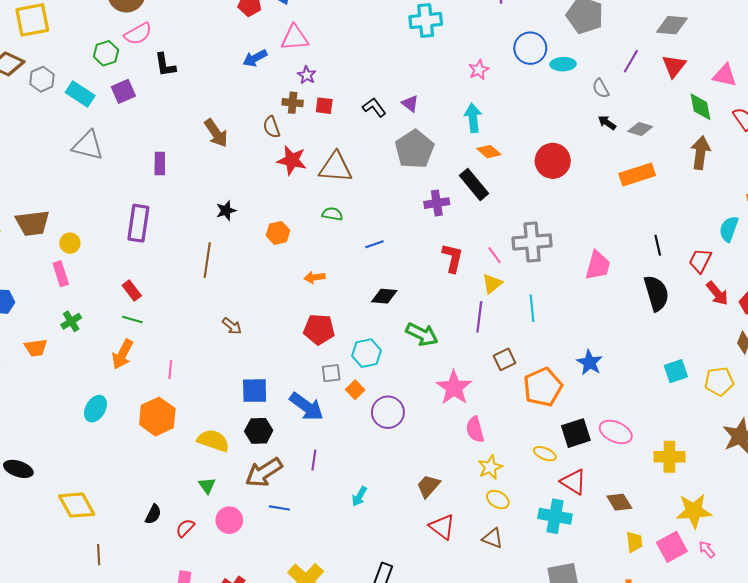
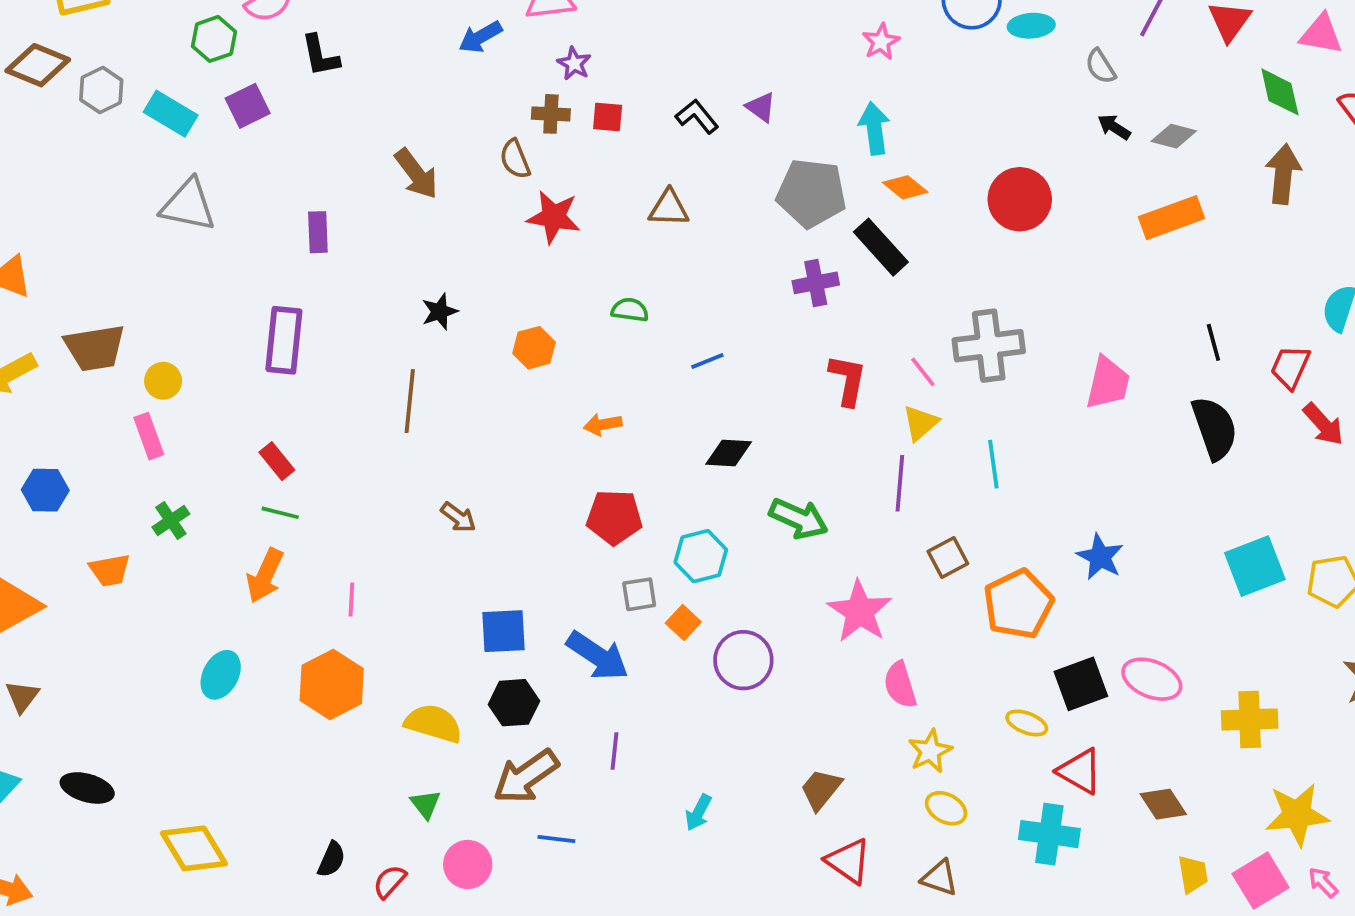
gray pentagon: (414, 149) -> (811, 193), moved, turned -30
brown triangle: (336, 167) -> (669, 208), moved, size x0.7
cyan square: (676, 371) -> (1255, 566), size x1.4

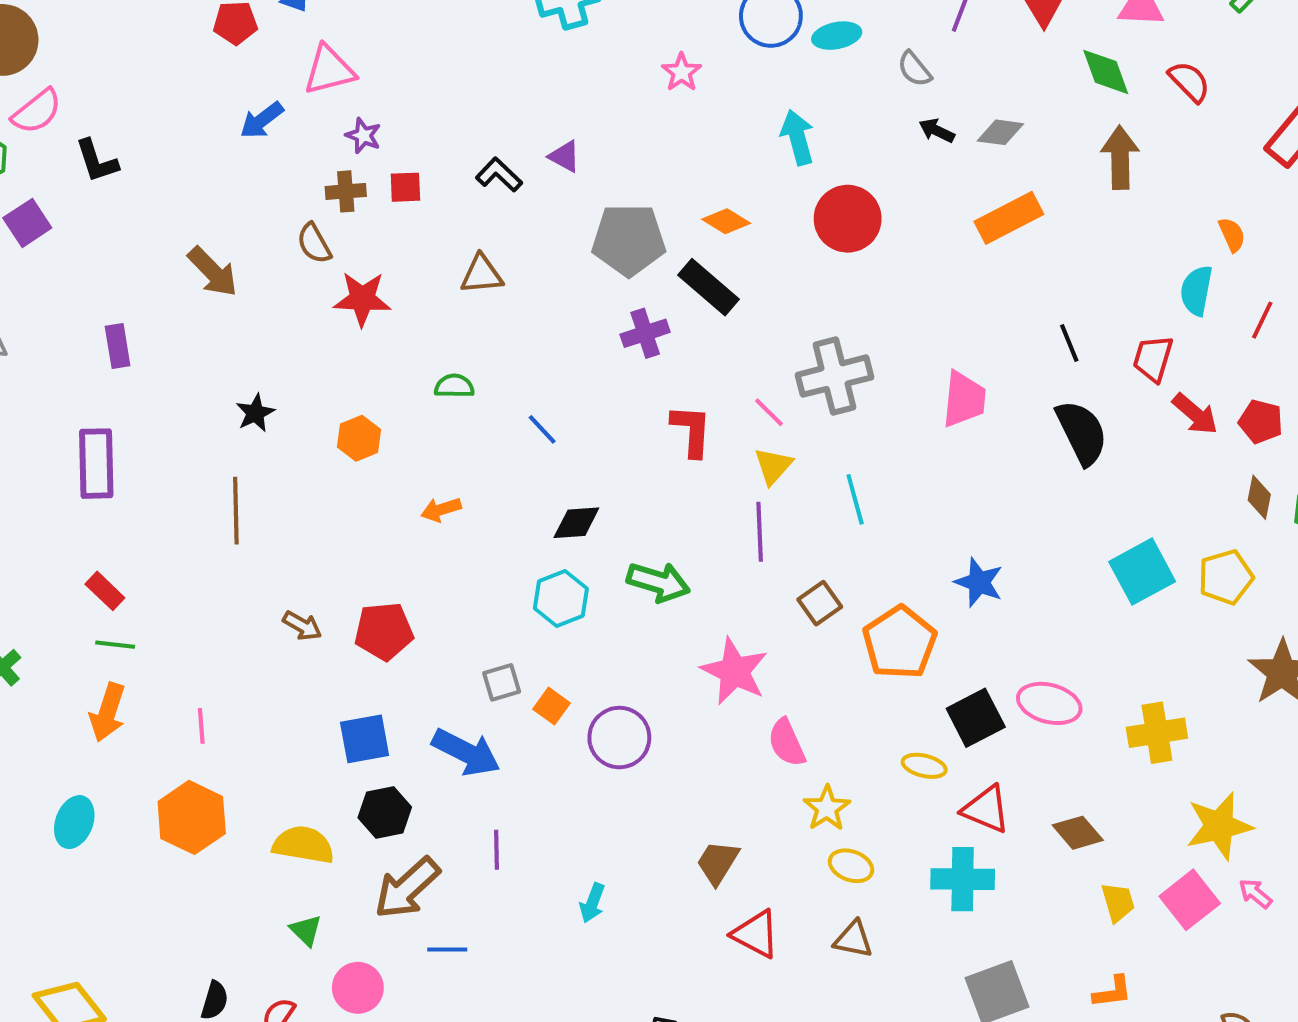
cyan arrow: (874, 128) -> (797, 137), moved
blue line: (707, 361) -> (542, 429), turned 76
red pentagon: (614, 517) -> (384, 631), moved
cyan hexagon: (701, 556) -> (561, 598), moved

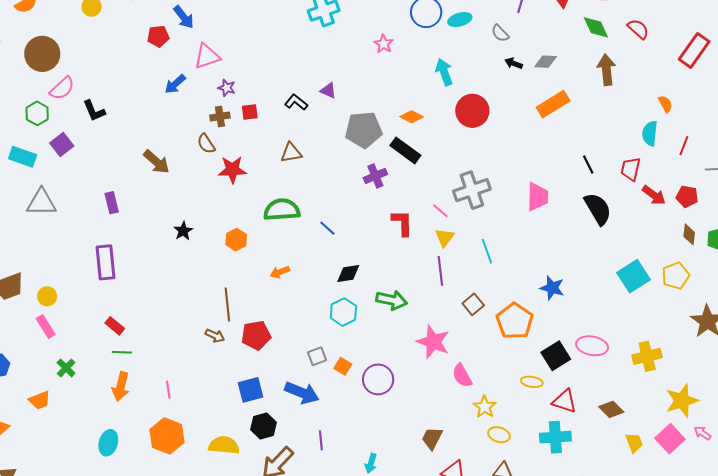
green semicircle: (454, 386) -> (282, 210), size x1.8
brown line: (236, 511) -> (227, 305), moved

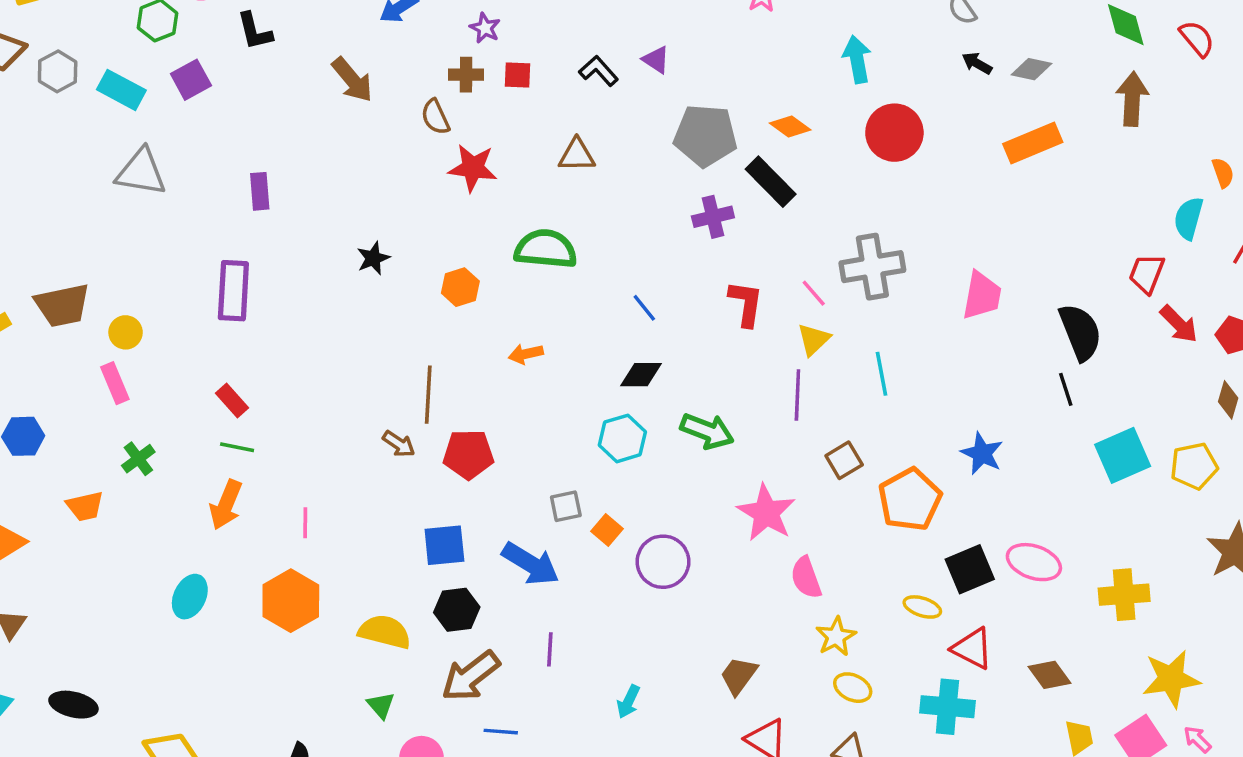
brown arrow: (156, 162) -> (352, 80), moved
black line: (588, 164) -> (1066, 389), moved
blue line: (327, 228) -> (644, 308), moved

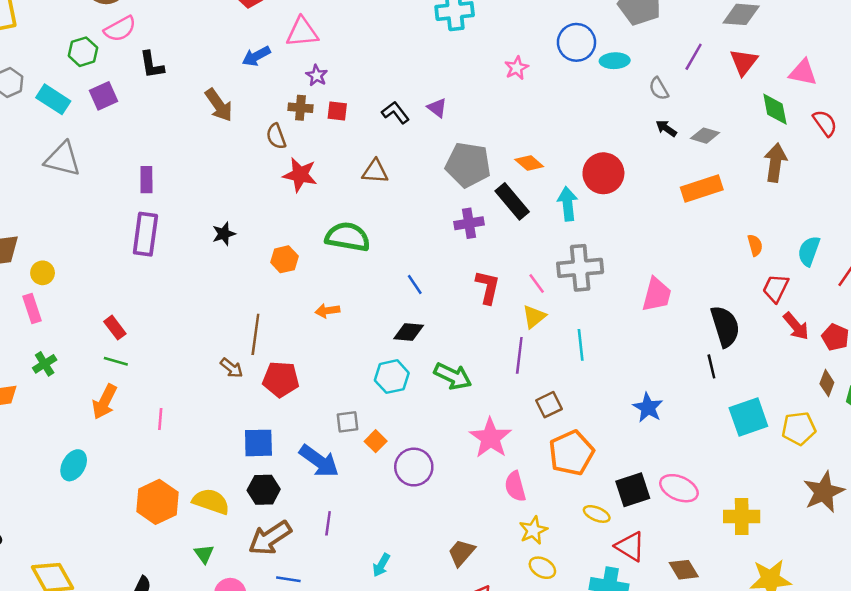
cyan arrow: (857, 59) -> (568, 204), moved
orange semicircle: (1223, 173) -> (755, 245), moved
purple rectangle: (233, 291) -> (145, 234), moved
orange pentagon: (910, 500) -> (571, 453), moved
orange hexagon: (291, 601) -> (157, 502), moved

